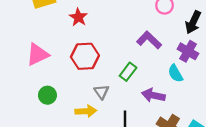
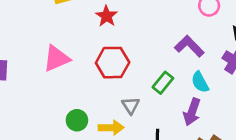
cyan semicircle: (175, 73) -> (200, 82), moved
green circle: (47, 95) -> (77, 120), moved
purple arrow: (153, 95) -> (192, 112), turned -85

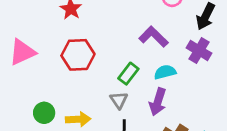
cyan semicircle: (200, 82) -> (165, 72), turned 105
gray triangle: (131, 105) -> (119, 100), moved

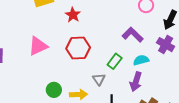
gray triangle: (119, 100) -> (99, 79), moved

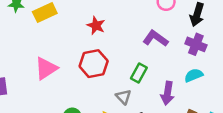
red star: (73, 15) -> (96, 25), moved
cyan semicircle: (141, 60) -> (194, 75), moved

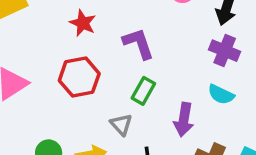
purple L-shape: (155, 38) -> (138, 43), moved, turned 35
cyan semicircle: (194, 75) -> (221, 94), turned -132

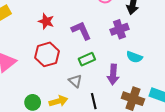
purple cross: (225, 51) -> (119, 29), moved, turned -36
green rectangle: (143, 91) -> (87, 59), turned 42

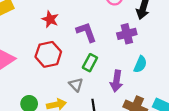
cyan semicircle: (134, 57) -> (140, 64), turned -91
green rectangle: (87, 59) -> (90, 63), turned -42

